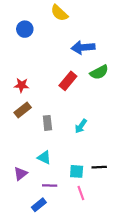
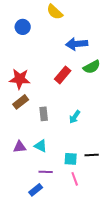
red star: (22, 85) -> (20, 79), size x1.5
purple triangle: (20, 174) -> (20, 147), moved, turned 32

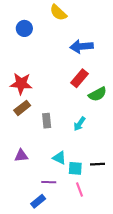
green semicircle: (92, 67) -> (97, 94), moved
red rectangle: (63, 75) -> (79, 78), moved
cyan triangle: (41, 146) -> (59, 158), moved

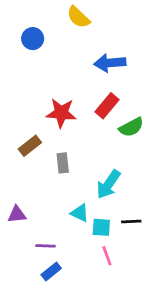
red star: (21, 84) -> (61, 113), moved
cyan arrow: (79, 124) -> (108, 184), moved, size x1.5
purple triangle: (21, 156) -> (17, 214), moved
purple line: (49, 182) -> (46, 246), moved

